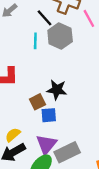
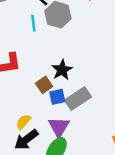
black star: (57, 90) -> (62, 70), turned -30
gray rectangle: (67, 152) -> (78, 99), moved

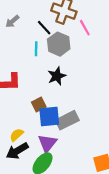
black star: (62, 70) -> (57, 76), moved
blue square: (57, 97) -> (49, 116), size x1.5

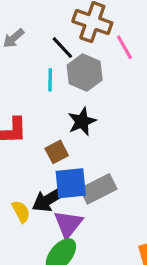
brown square: (39, 104) -> (57, 152), moved
yellow semicircle: (17, 135) -> (21, 212), turned 104
black arrow: (17, 151) -> (49, 199), moved

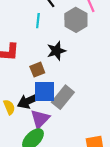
gray hexagon: (85, 73) -> (76, 20), moved
gray rectangle: (98, 189) -> (63, 97), turned -30

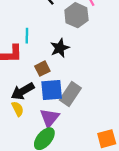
cyan line: (38, 21) -> (27, 36), moved
black arrow: (29, 101) -> (23, 91), moved

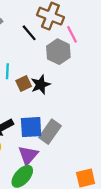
brown square: (42, 69) -> (24, 84), moved

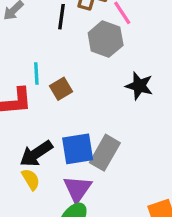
black line: (29, 33) -> (62, 17), turned 54
black star: (41, 85) -> (139, 86), moved, turned -30

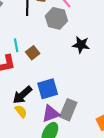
gray rectangle: (105, 153) -> (68, 110), moved
purple triangle: (77, 189) -> (51, 114), turned 42

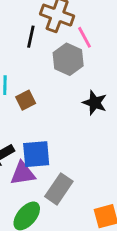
purple triangle: (51, 114) -> (23, 173), moved

